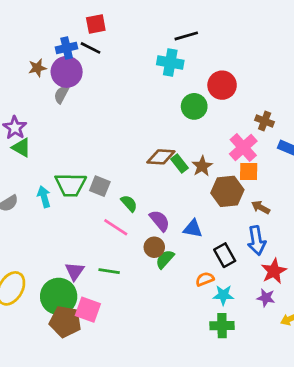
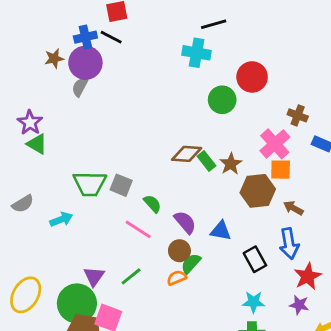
cyan arrow: (44, 197) -> (61, 219), moved, turned 84
green line: (109, 271) -> (131, 276), turned -48
orange semicircle: (205, 279) -> (177, 278), moved

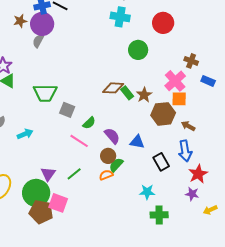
red circle: (252, 77) -> (163, 23), moved
green trapezoid: (90, 184) -> (45, 93), moved
green semicircle: (152, 204) -> (89, 123), turned 88
cyan star: (253, 302) -> (147, 192), moved

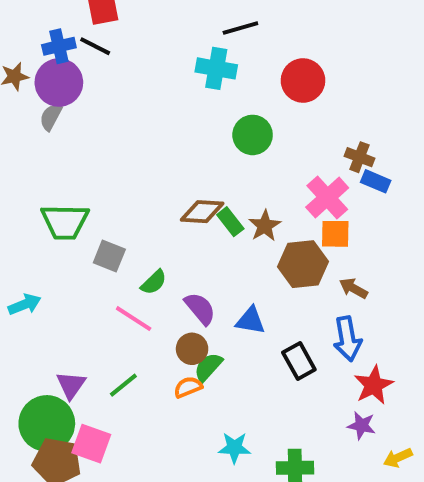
blue rectangle: (208, 81) -> (376, 181), moved
cyan star: (147, 192) -> (234, 448), moved

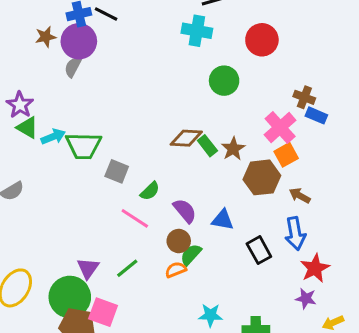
orange square: (335, 234) -> (286, 155), turned -30
cyan arrow: (25, 304) -> (53, 137), moved

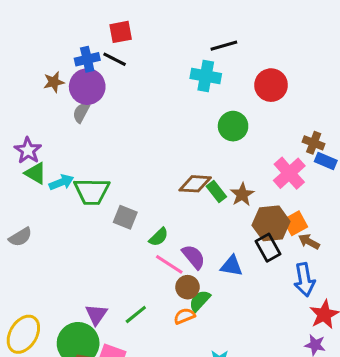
orange square: (286, 155) -> (295, 223), moved
pink line: (135, 218) -> (169, 264), moved
black rectangle: (259, 250) -> (268, 248), moved

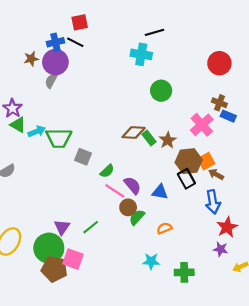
red circle: (271, 85) -> (219, 63), moved
orange semicircle: (184, 316) -> (164, 228), moved

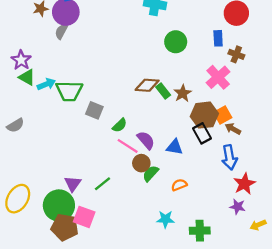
blue rectangle: (228, 116) -> (218, 38), moved, turned 64

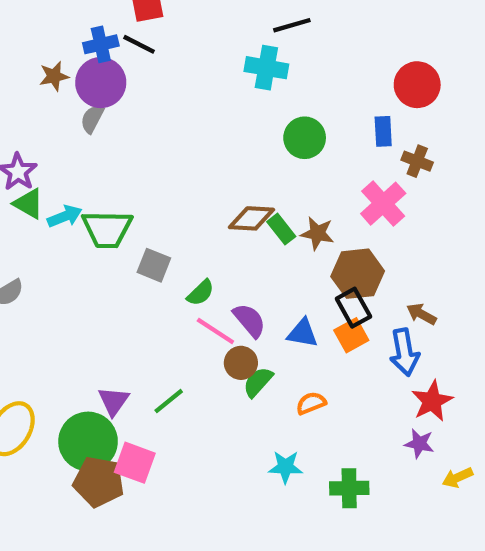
brown star: (183, 93) -> (317, 233), turned -30
orange square: (223, 115) -> (351, 335), moved
brown arrow: (233, 129) -> (421, 314), moved

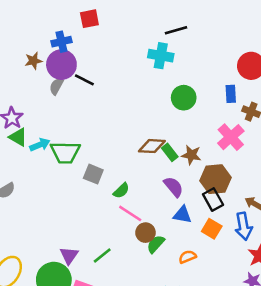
black line: (139, 44) -> (84, 80), moved
purple semicircle: (249, 320) -> (173, 187), moved
orange square: (351, 335) -> (212, 229), moved, turned -30

